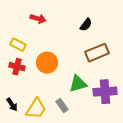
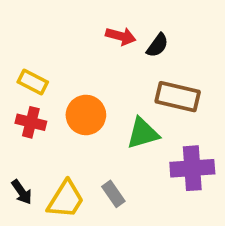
red arrow: (38, 19) -> (121, 36), moved
brown rectangle: (97, 53) -> (178, 97), turned 35
green triangle: (78, 84) -> (143, 133), moved

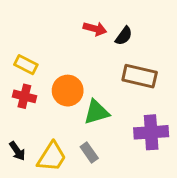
green triangle: (143, 133) -> (96, 112), moved

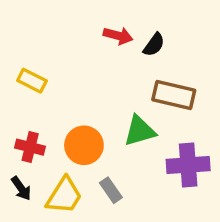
orange circle: (68, 91) -> (84, 145), moved
red cross: (24, 96) -> (30, 147), moved
green triangle: (96, 112) -> (140, 131), moved

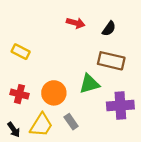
black semicircle: (154, 45) -> (109, 29), moved
black arrow: (21, 188) -> (14, 130), moved

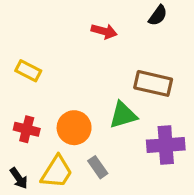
black semicircle: (109, 29) -> (158, 15), moved

